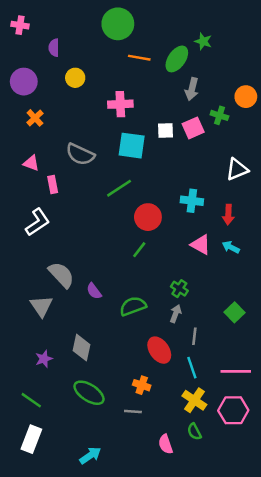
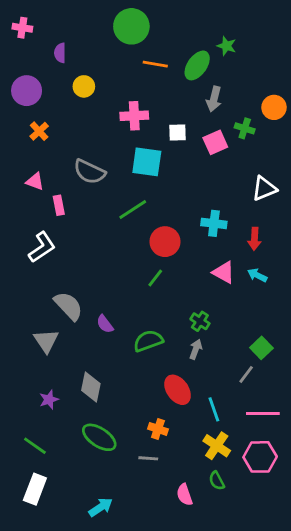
white square: (166, 130) -> (178, 133), moved
gray line: (194, 336) -> (246, 374), moved, turned 30

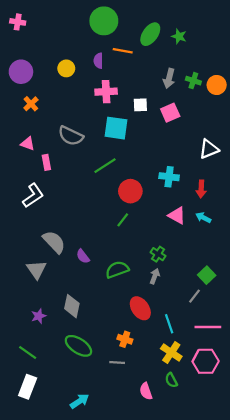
purple semicircle: (60, 53) -> (98, 61), moved
green ellipse: (197, 65) -> (150, 34), moved
green cross: (245, 128) -> (193, 81), moved

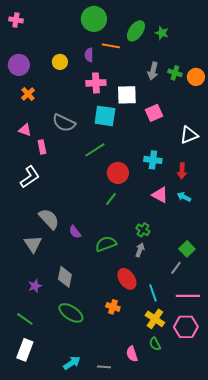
white square: (140, 105) -> (127, 95), size x1.5
pink square: (170, 113) -> (154, 113), moved
gray line: (117, 362) -> (104, 367), moved

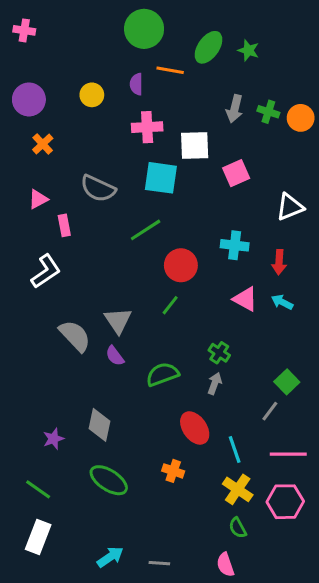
pink triangle: (25, 130) -> (38, 199), turned -48
gray triangle: (33, 244) -> (118, 321), moved
pink semicircle: (132, 354) -> (225, 565), moved

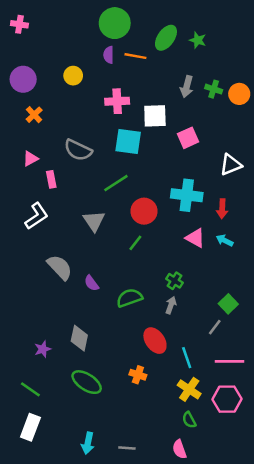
purple semicircle: (136, 84) -> (109, 55), moved
cyan cross: (235, 245) -> (187, 195), size x1.4
gray triangle: (118, 321) -> (94, 221), moved
cyan arrow: (110, 557) -> (88, 443), turned 135

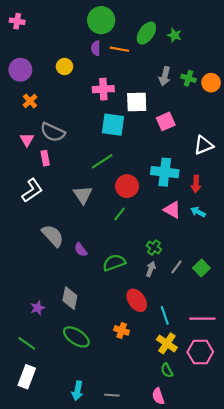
gray semicircle: (78, 150) -> (53, 132), moved
pink triangle: (30, 159) -> (27, 140), turned -32
gray line: (215, 327) -> (177, 267), moved

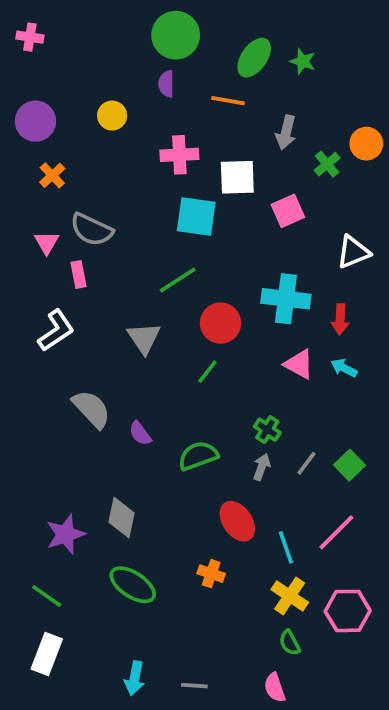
orange line: (119, 49) -> (228, 101), moved
green cross: (188, 78) -> (327, 164), moved, turned 32
purple star: (38, 308) -> (65, 534), size x1.5
pink line: (202, 319) -> (336, 532), moved, turned -45

